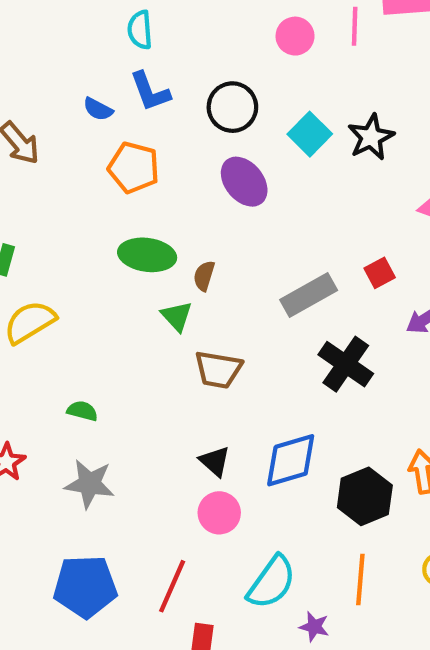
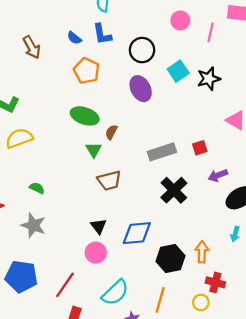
pink line: (355, 26) -> (211, 32), moved
brown trapezoid: (218, 370) -> (109, 181), turned -35

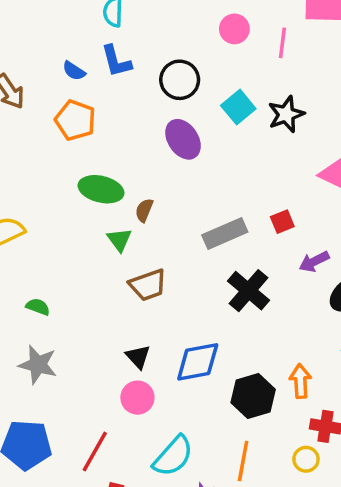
orange pentagon: (87, 71) -> (75, 120), moved

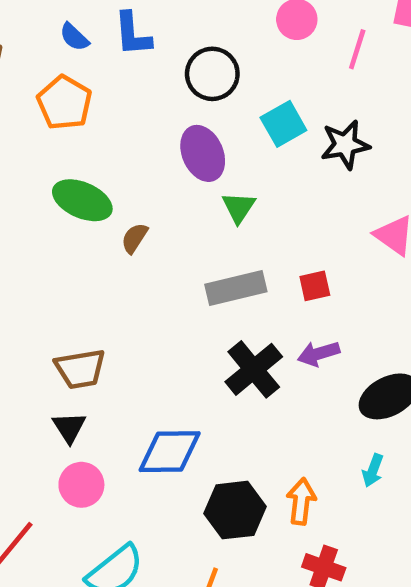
green triangle: (119, 240) -> (239, 207), moved
purple arrow: (314, 262) -> (319, 354), moved
brown trapezoid: (148, 285) -> (80, 369), moved
black triangle: (138, 357) -> (69, 427), moved

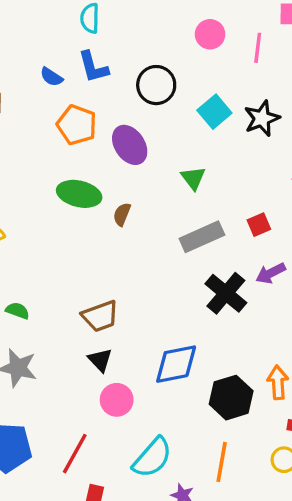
orange pentagon: (64, 103) -> (77, 125), moved
purple ellipse: (203, 153) -> (130, 145), moved

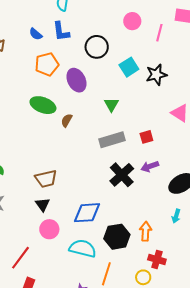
orange pentagon: (77, 125) -> (47, 64), turned 30
cyan semicircle: (152, 458) -> (83, 248), moved, turned -124

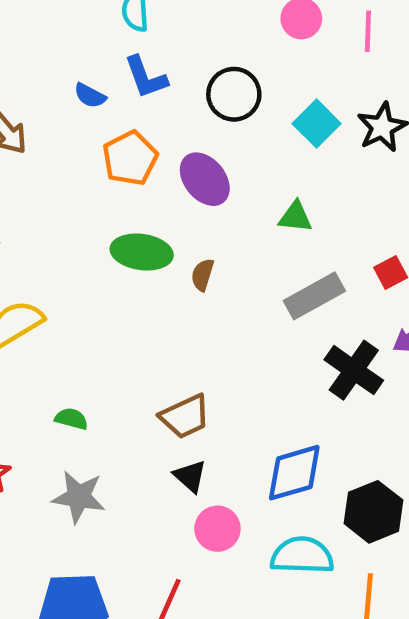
green triangle: (111, 105) -> (295, 217), turned -42

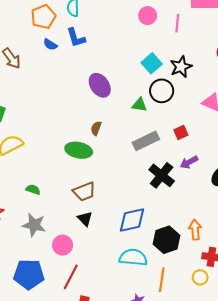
black circle: (234, 94) -> (162, 91), moved
orange pentagon: (130, 158) -> (43, 17), moved
green ellipse: (142, 252) -> (79, 150), moved
pink circle: (217, 529) -> (63, 245), moved

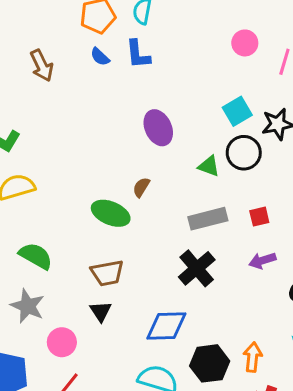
black cross: (162, 175) -> (197, 268), moved
green semicircle: (33, 190) -> (36, 256), size x1.6

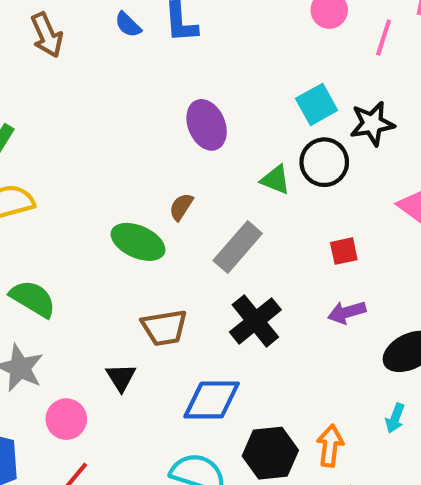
gray rectangle: (208, 219) -> (238, 247), moved, turned -36
brown trapezoid: (107, 273) -> (164, 328), moved

